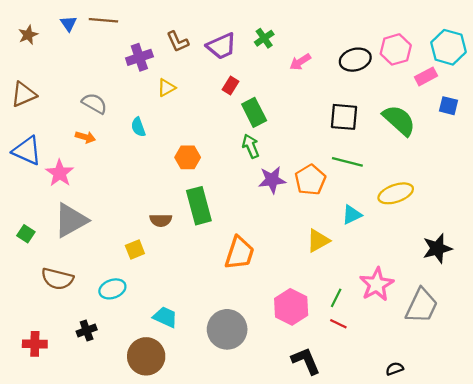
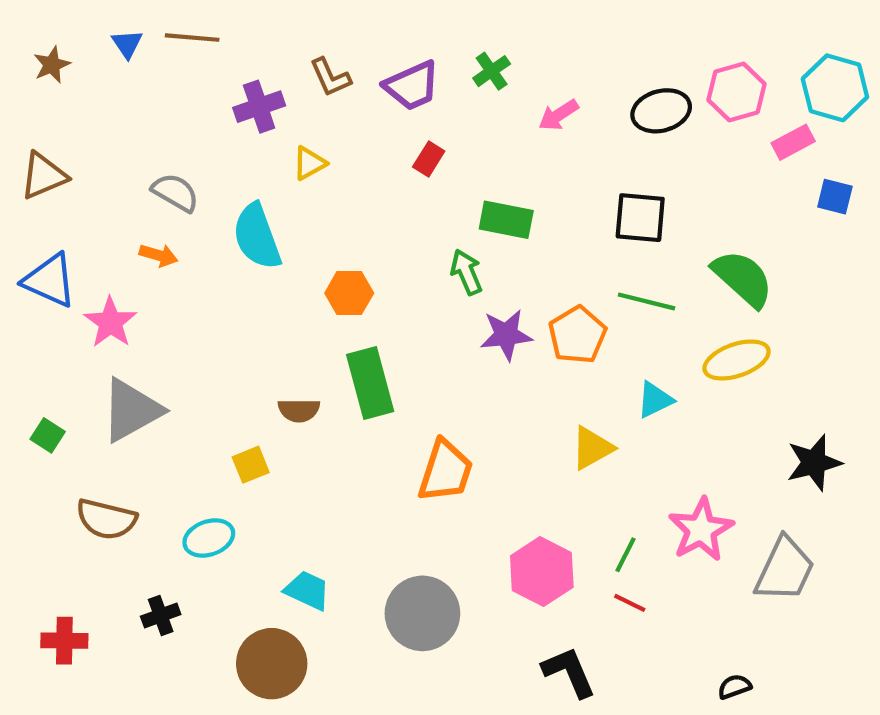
green rectangle: (254, 112) -> (506, 220), moved, turned -52
green semicircle: (399, 120) -> (743, 278), moved
cyan semicircle: (138, 127) -> (257, 236), size x1.8

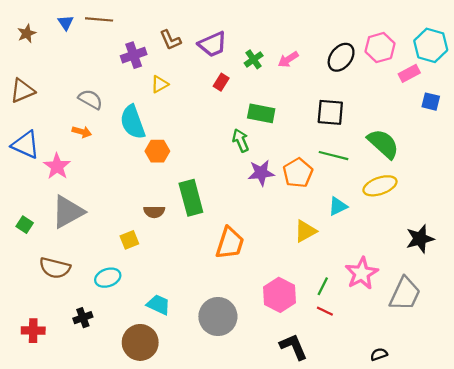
green cross: (492, 71) -> (254, 59), moved
black ellipse: (661, 111) -> (341, 57), turned -36
orange hexagon: (349, 293) -> (157, 151), moved

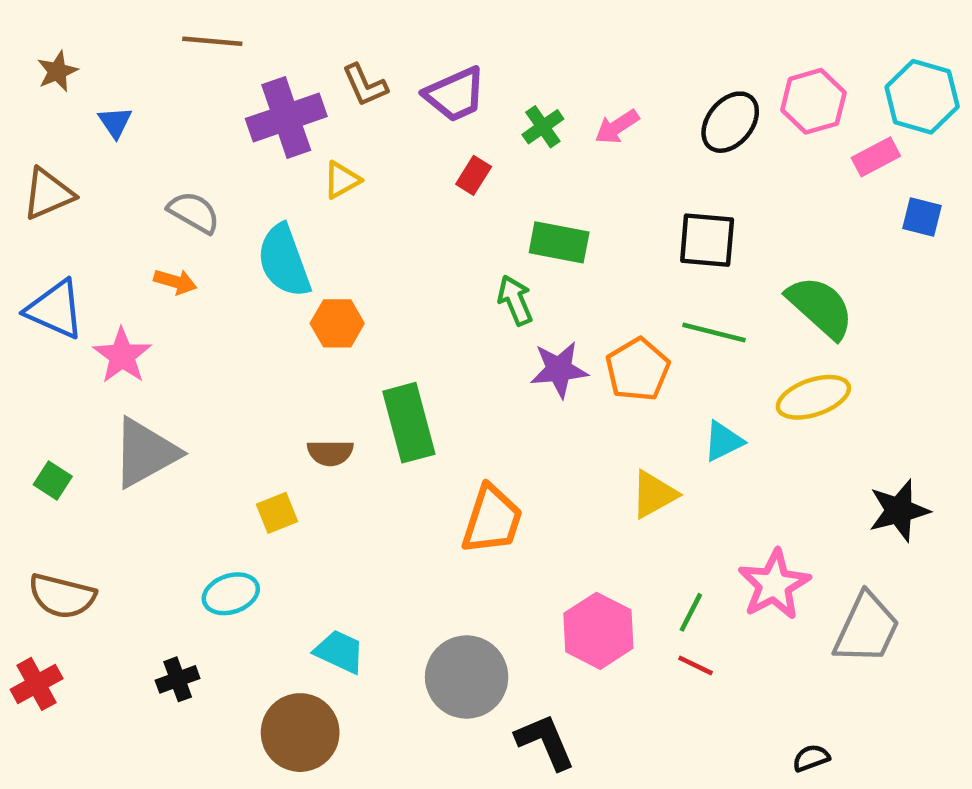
blue triangle: (66, 23) -> (115, 122), moved
purple cross: (134, 55) -> (286, 118), size x1.4
brown semicircle: (55, 268) -> (62, 596), moved
red cross: (33, 331) -> (37, 684), moved, turned -30
black L-shape: (294, 347) -> (545, 742), moved

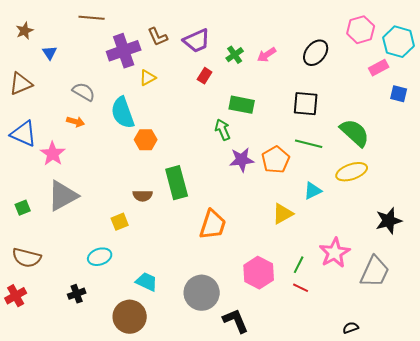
pink hexagon: (813, 101) -> (361, 30), moved
green square: (53, 481) -> (23, 208), turned 35

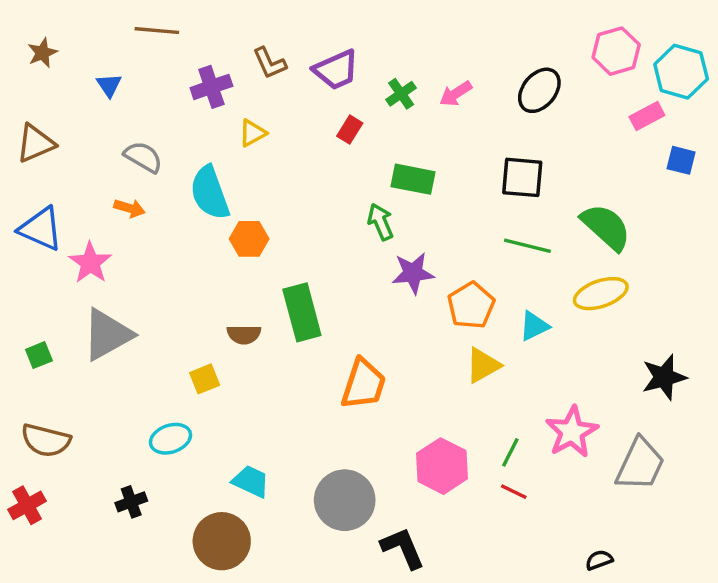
purple cross: (124, 51) -> (211, 87), size x0.7
blue triangle: (50, 53) -> (109, 85), moved
orange pentagon: (276, 160) -> (471, 306), moved

